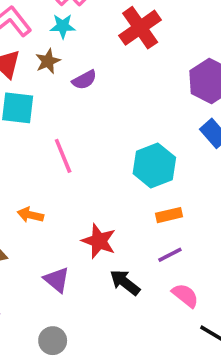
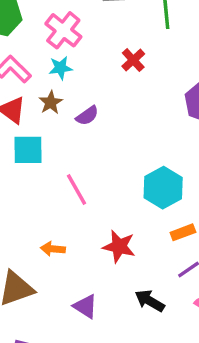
red cross: (140, 28) -> (133, 60), size x0.6
red star: (99, 241) -> (119, 246), moved

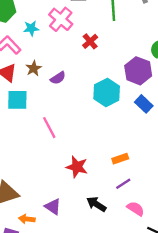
pink cross: (63, 30) -> (61, 19), moved
cyan star: (60, 68) -> (31, 28), moved
cyan hexagon: (163, 188) -> (107, 92), moved
orange arrow: (53, 249) -> (27, 219), moved

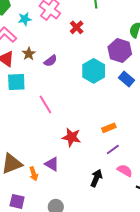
black arrow: (96, 204) -> (96, 178), moved, turned 84
purple triangle: (53, 207) -> (52, 164), moved
orange arrow: (27, 219) -> (34, 174), moved, turned -112

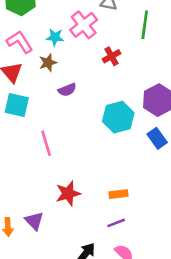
cyan star: (25, 19) -> (55, 37), moved
brown star: (29, 54) -> (48, 63), moved
red star: (72, 137) -> (68, 193), turned 30

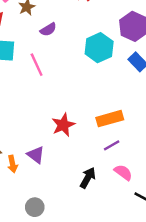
pink line: (46, 143) -> (37, 65), moved
orange rectangle: (118, 194) -> (110, 119), size x1.5

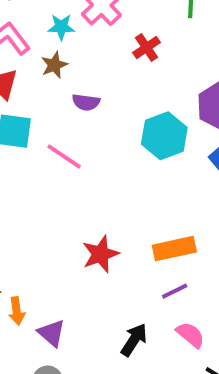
purple semicircle: (48, 29) -> (86, 102), turned 35
pink line: (37, 65) -> (64, 156), turned -35
purple triangle: (36, 155) -> (52, 333), moved

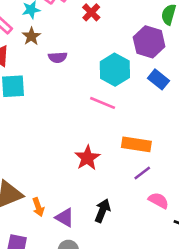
pink line: (64, 156) -> (103, 103), moved
orange rectangle: (174, 249) -> (136, 144), turned 32
black arrow: (134, 340) -> (102, 211), moved

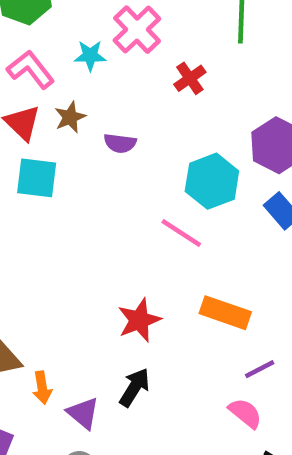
brown star: (31, 36) -> (70, 117), moved
purple line: (142, 173) -> (260, 369), moved
black arrow: (102, 211) -> (134, 387), moved

